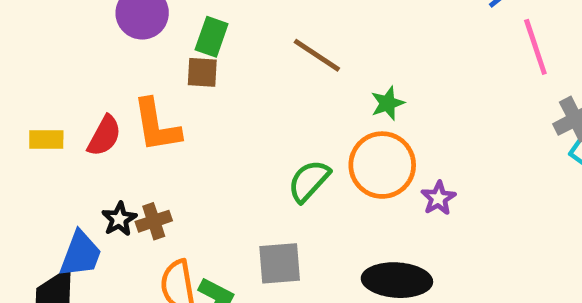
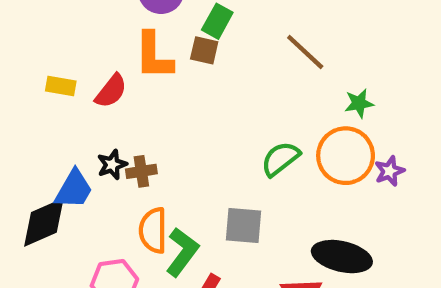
orange L-shape: (157, 126) -> (154, 56), moved
purple star: (438, 198) -> (389, 171), moved

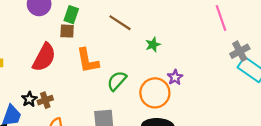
orange L-shape: (154, 56) -> (88, 61), moved
red semicircle: (111, 91) -> (44, 57), moved, size x1.5
orange circle: (346, 156) -> (155, 93), moved

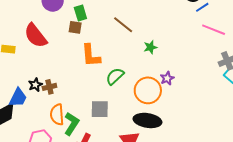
green rectangle: (71, 15) -> (80, 13), turned -42
pink line: (221, 18) -> (214, 30), turned -55
red semicircle: (44, 57) -> (36, 36), moved, turned 108

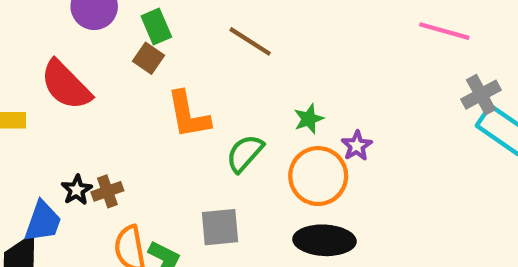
brown square: (75, 27) -> (148, 58), turned 32
green star: (150, 47) -> (309, 119), moved

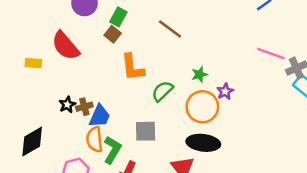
green rectangle: (156, 27) -> (118, 17), turned 48
pink line: (444, 31) -> (271, 54), moved
blue trapezoid: (43, 222) -> (100, 116), moved

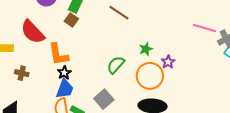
orange L-shape: (133, 67) -> (58, 54), moved
black star: (67, 105) -> (64, 73), moved
brown cross: (84, 107) -> (22, 73), moved, turned 32
gray square: (146, 131) -> (104, 99), turned -36

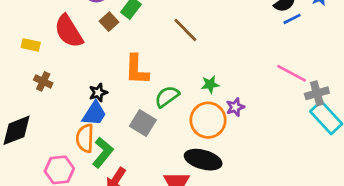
brown square: (71, 20) -> (109, 22), moved
orange L-shape: (58, 54) -> (137, 70), moved
gray square: (104, 99) -> (143, 123), moved, turned -30

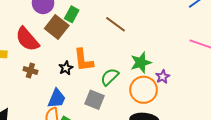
brown square: (109, 22) -> (57, 27), size x1.6
brown cross: (43, 81) -> (30, 70), moved
green star: (210, 84) -> (141, 63), size x1.5
black star: (98, 93) -> (66, 68), moved

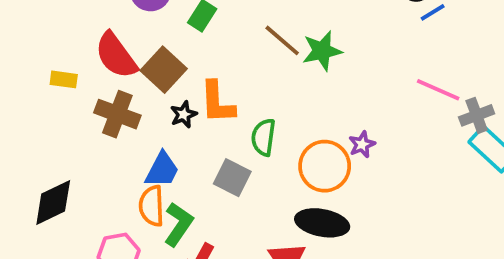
brown square: (57, 27) -> (164, 70), moved
green star: (141, 63) -> (322, 51), moved
brown cross: (30, 70) -> (117, 114), size x1.6
green semicircle: (110, 77) -> (263, 137), turned -42

